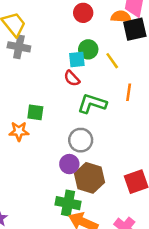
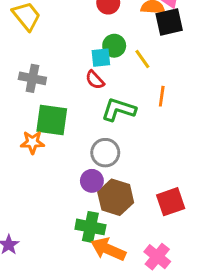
gray cross: (19, 47) -> (32, 78), moved
green square: (35, 112) -> (52, 120), size x1.6

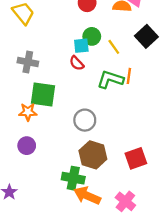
black square: (169, 22) -> (146, 36), moved, turned -30
green L-shape: (119, 110) -> (110, 79), moved
purple circle: (92, 181) -> (27, 146), moved

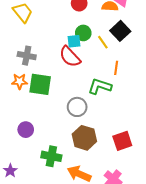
black square: (146, 36) -> (120, 31), moved
red semicircle: (77, 63) -> (70, 57), size x1.6
green L-shape: (110, 79) -> (100, 86), moved
orange star: (28, 112) -> (20, 81), moved
green cross: (73, 178) -> (51, 156), moved

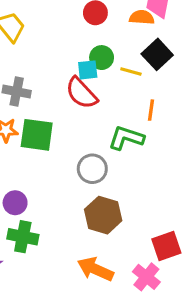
yellow line: (103, 42) -> (131, 71), turned -40
red square: (122, 141) -> (166, 246), moved
green cross: (51, 156) -> (23, 237), moved

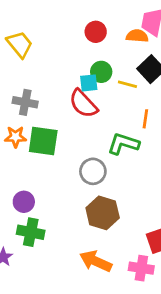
pink cross: (146, 277) -> (141, 268), turned -30

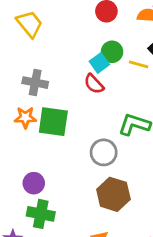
cyan square: (89, 83) -> (99, 63), turned -30
red semicircle: (83, 104) -> (94, 84), size x0.7

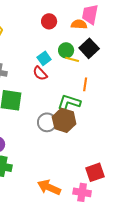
green circle: (112, 52) -> (66, 50), moved
brown hexagon: (113, 194) -> (64, 120), moved

